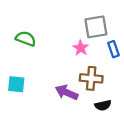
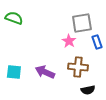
green semicircle: (26, 39) -> (14, 18), moved
purple arrow: (67, 92) -> (45, 72), moved

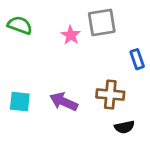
gray square: (82, 23) -> (102, 22), moved
pink star: (69, 41) -> (71, 35), moved

